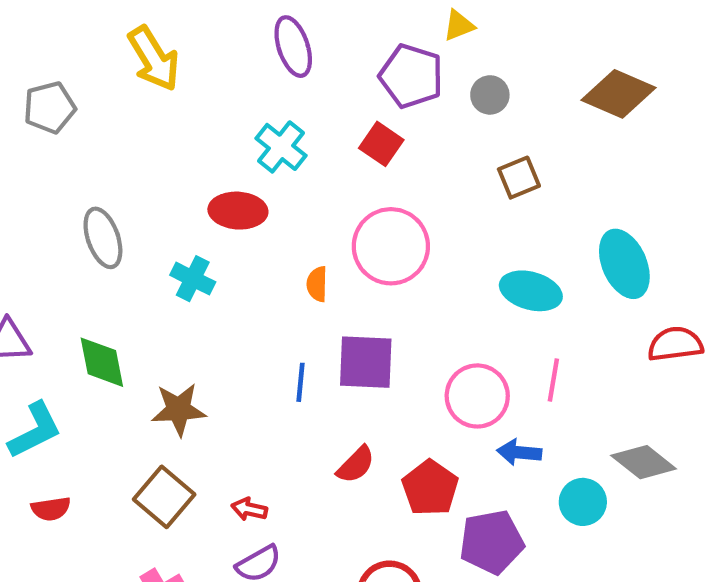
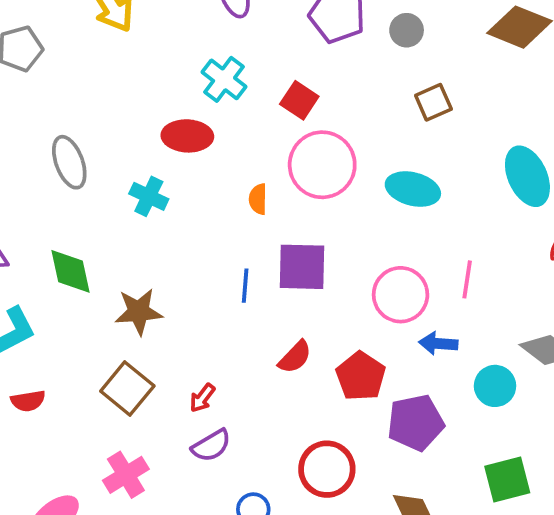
red square: (381, 144) -> (299, 100), moved
cyan ellipse: (531, 291) -> (413, 189), moved
red arrow: (249, 509) -> (202, 398), turned -64

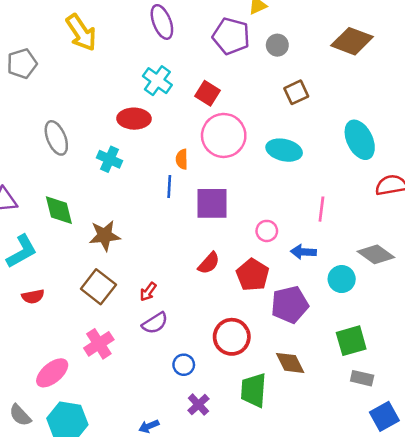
blue line: (245, 286) -> (169, 187), moved
pink circle: (401, 295) -> (267, 231), moved, size x0.6

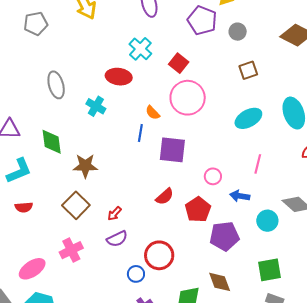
cyan ellipse: (284, 150) -> (248, 118), moved, turned -48
orange semicircle: (182, 159) -> (153, 113), turned -49
red circle: (232, 337) -> (159, 255), moved

